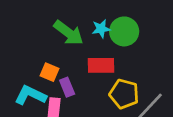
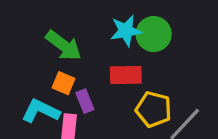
cyan star: (101, 29) -> (126, 31), size x1.4
green arrow: (68, 33) -> (64, 45), moved

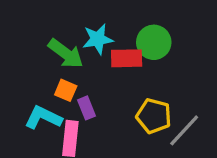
cyan star: (126, 31) -> (98, 39), moved
red rectangle: (126, 75) -> (127, 58), moved

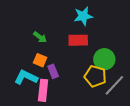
cyan star: (98, 39) -> (83, 16), moved
green circle: (154, 42) -> (104, 59), moved
green arrow: (66, 54) -> (40, 37), size x0.6

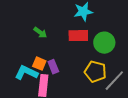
green circle: (104, 59) -> (104, 43), moved
orange square: (40, 60) -> (39, 64), moved

